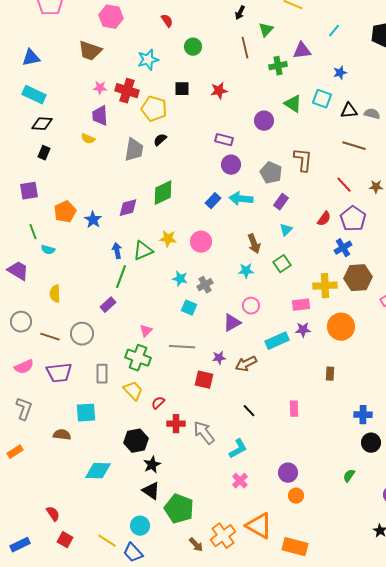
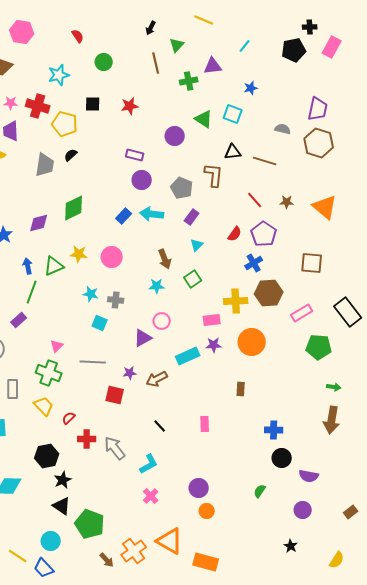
black triangle: (349, 111) -> (233, 152), moved
gray cross: (205, 285) -> (116, 300), turned 35

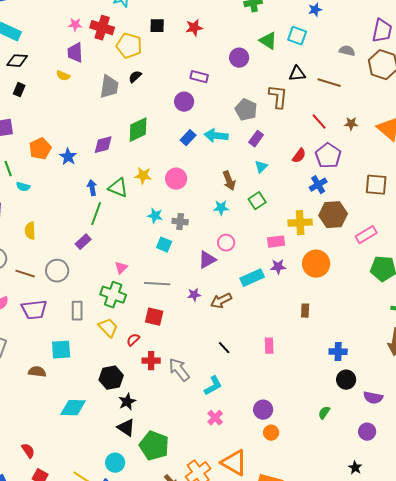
purple circle: (142, 180) -> (184, 102), moved
green triangle: (54, 266) -> (118, 188), turned 45
red square: (115, 395) -> (154, 317), moved

